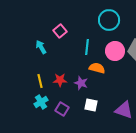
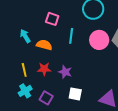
pink square: (60, 31) -> (52, 19), moved, turned -32
orange semicircle: (97, 68) -> (44, 45), moved

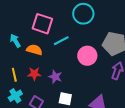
pink square: (52, 19) -> (42, 24), size x1.5
cyan line: (71, 36) -> (61, 41), turned 56
pink circle: (99, 40) -> (87, 56), moved

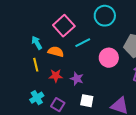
pink square: (42, 24) -> (64, 26), turned 30
yellow line: (14, 75) -> (36, 65), moved

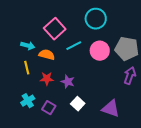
cyan arrow: (37, 43) -> (28, 46), turned 136
pink circle: (109, 58) -> (100, 51), moved
white square: (87, 101) -> (78, 104), turned 32

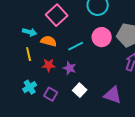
cyan line: (74, 46) -> (76, 46), moved

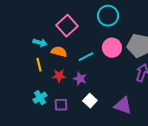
purple square: (51, 94) -> (61, 105), turned -32

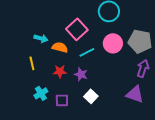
pink square: (67, 26) -> (77, 29), moved
yellow line: (39, 65) -> (32, 63), moved
purple triangle: (123, 106) -> (135, 94), moved

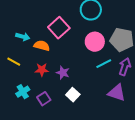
cyan line: (87, 52) -> (104, 64), moved
yellow line: (32, 63) -> (14, 62), turned -48
purple square: (62, 100) -> (44, 99), turned -32

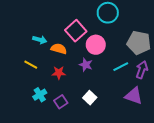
pink circle: (95, 42) -> (96, 45), moved
purple star: (63, 73) -> (86, 65), moved

